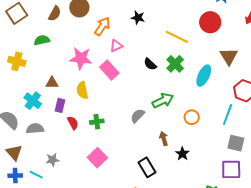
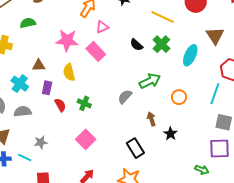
green cross: (97, 122) -> (84, 103), turned 32

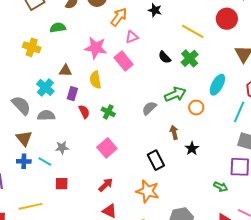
cyan ellipse: (190, 55) -> (217, 85), moved
orange circle: (179, 97) -> (196, 108), moved

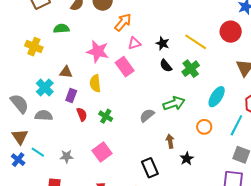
black star: (155, 10) -> (163, 43), moved
orange circle: (196, 108) -> (204, 127), moved
gray star: (62, 148) -> (67, 156), moved
blue cross: (24, 161) -> (18, 160), turned 32
cyan line: (45, 161) -> (38, 152), moved

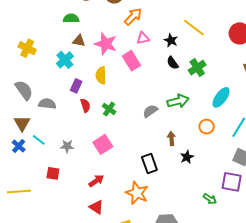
yellow line: (196, 42) -> (194, 28), moved
yellow cross: (34, 47) -> (27, 48), moved
brown triangle: (66, 72) -> (79, 41), moved
cyan cross: (45, 87) -> (65, 60), moved

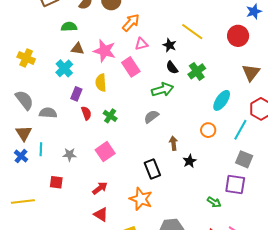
green arrow: (178, 101) -> (162, 90), moved
cyan line: (39, 140) -> (41, 149), turned 56

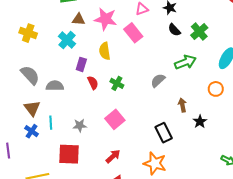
green arrow: (162, 90) -> (185, 62), moved
red square: (56, 182) -> (69, 154), size x1.6

